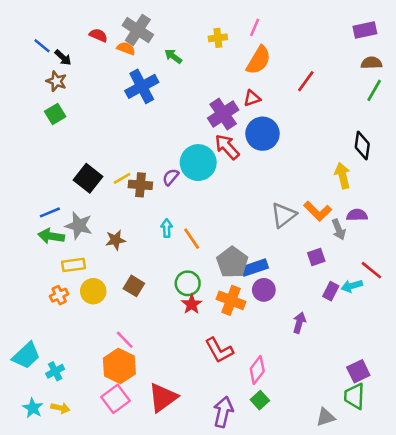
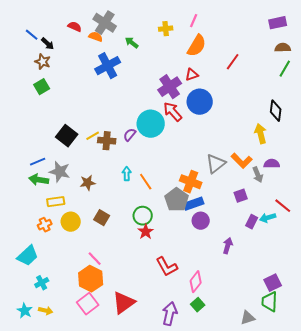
orange cross: (231, 300) -> (191, 182), moved
cyan trapezoid: (26, 355) -> (28, 256), moved

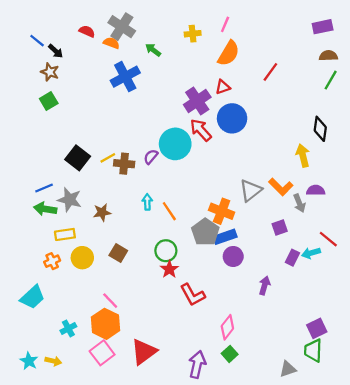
red L-shape: (167, 267) -> (193, 295), moved
cyan cross: (42, 283) -> (68, 328), moved

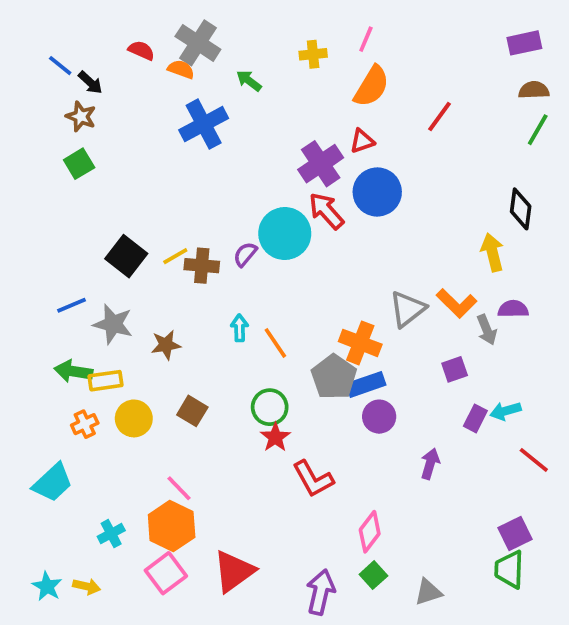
green arrow: (45, 209) -> (73, 371), moved
red line: (328, 239) -> (534, 460), moved
gray triangle: (288, 369) -> (428, 592), moved

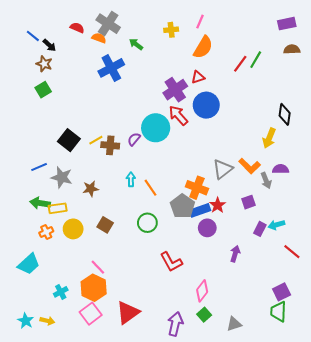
green line: (538, 130) -> (256, 60), moved
yellow arrow: (492, 252) -> (269, 138), turned -144
red star: (275, 437) -> (218, 205), moved

